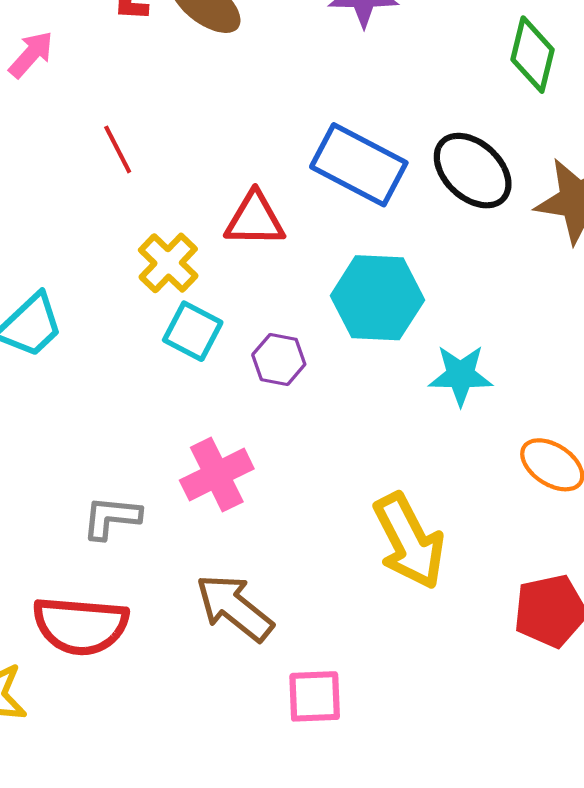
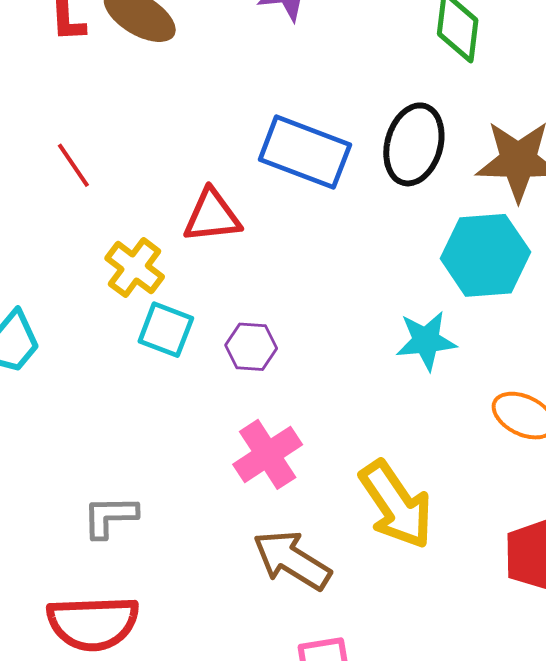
black ellipse: (473, 171) -> (414, 144), turned 70
cyan hexagon: (377, 298) -> (485, 255), moved
pink cross: (217, 475) -> (268, 454), moved
brown arrow: (234, 608) -> (292, 560), moved

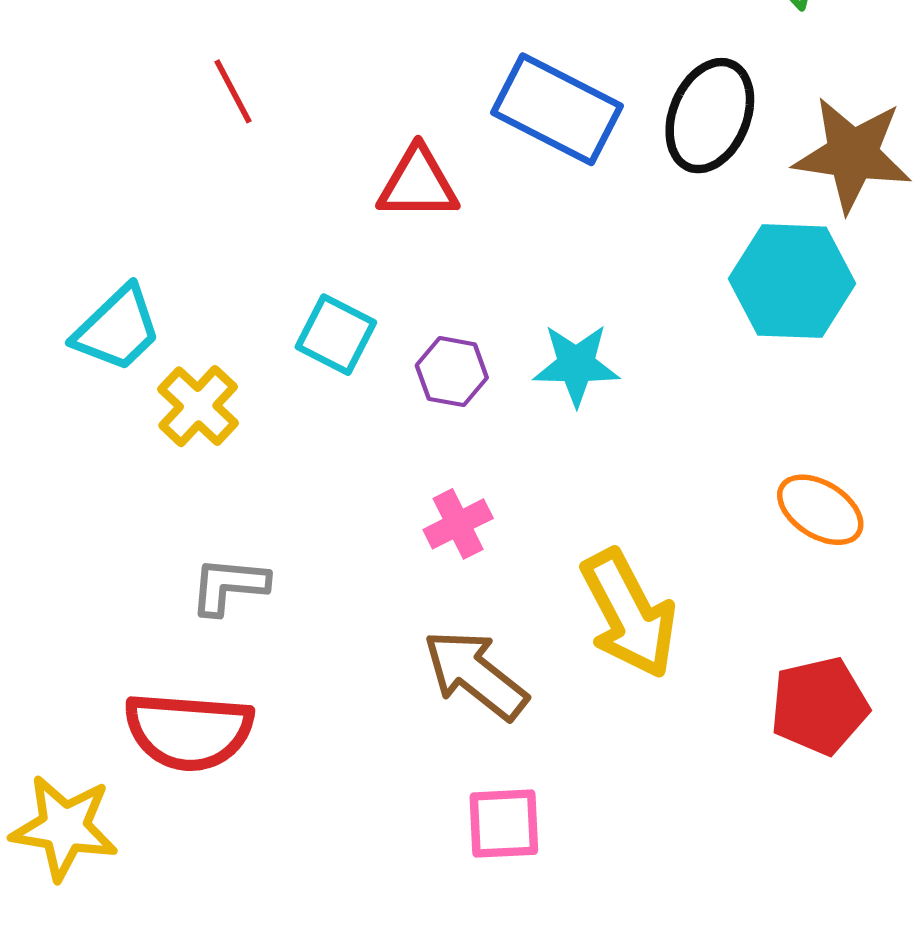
yellow cross: (135, 268) -> (198, 406), moved
cyan star: (426, 341) -> (576, 365), moved
pink cross: (268, 454) -> (458, 524), size x0.7

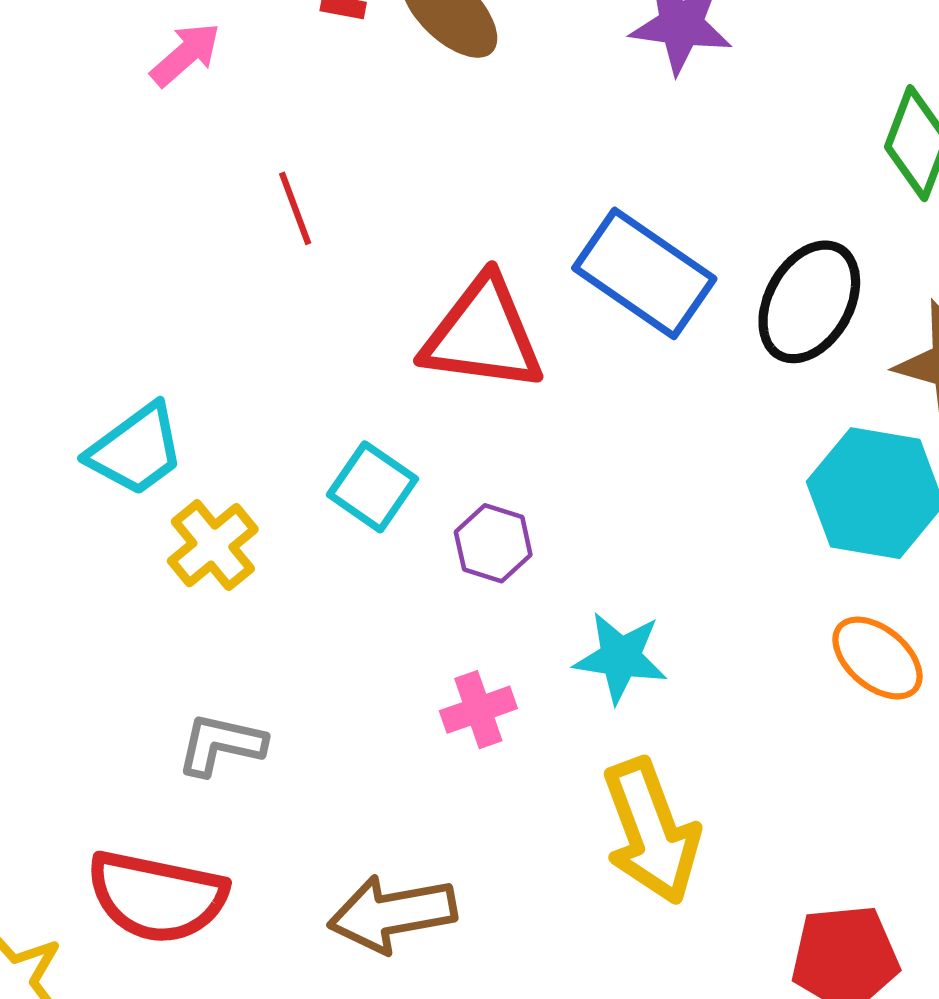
red triangle: (418, 184) -> (483, 335), size x1.4
cyan star: (576, 365) -> (621, 657), moved
orange ellipse: (820, 510) -> (877, 658), moved
brown arrow: (475, 675) -> (392, 914), moved, turned -56

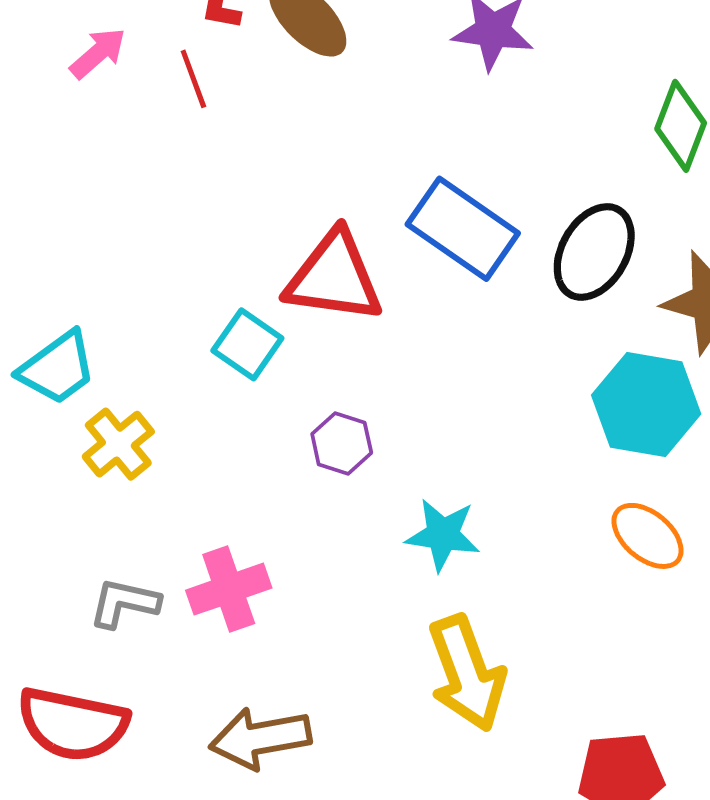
red line: (295, 208) -> (193, 79), moved
cyan square: (372, 487) -> (247, 344), moved
pink cross: (478, 710) -> (229, 589), moved, size x1.4

